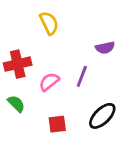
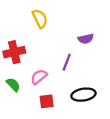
pink semicircle: (49, 82) -> (39, 77), moved
black ellipse: (102, 116) -> (83, 95), turned 35

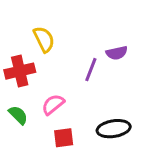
yellow semicircle: (40, 19) -> (44, 39), moved
purple line: (67, 62) -> (91, 70), moved

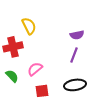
purple line: (91, 70) -> (74, 55), moved

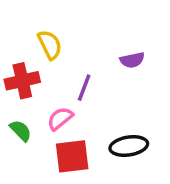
purple line: (74, 55) -> (84, 88), moved
red square: (42, 91) -> (72, 156), size x1.5

